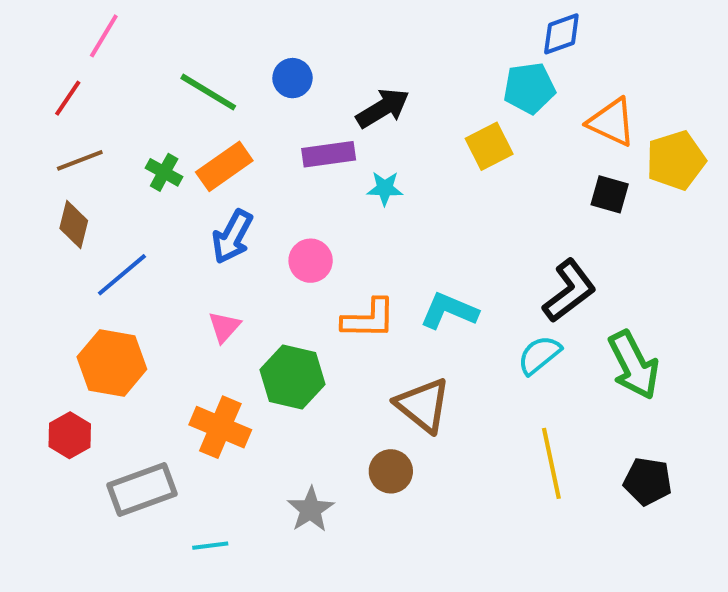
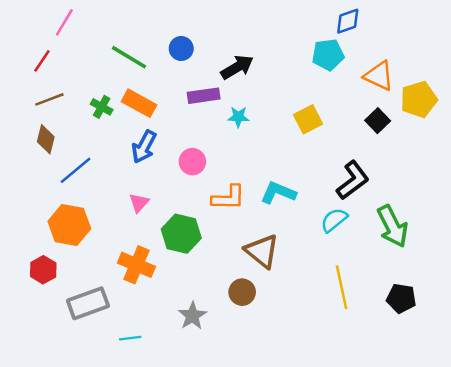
yellow square: (489, 146) -> (308, 119), moved
orange rectangle: (224, 166) -> (139, 103), turned 64
black square: (610, 194) -> (378, 121), turned 30

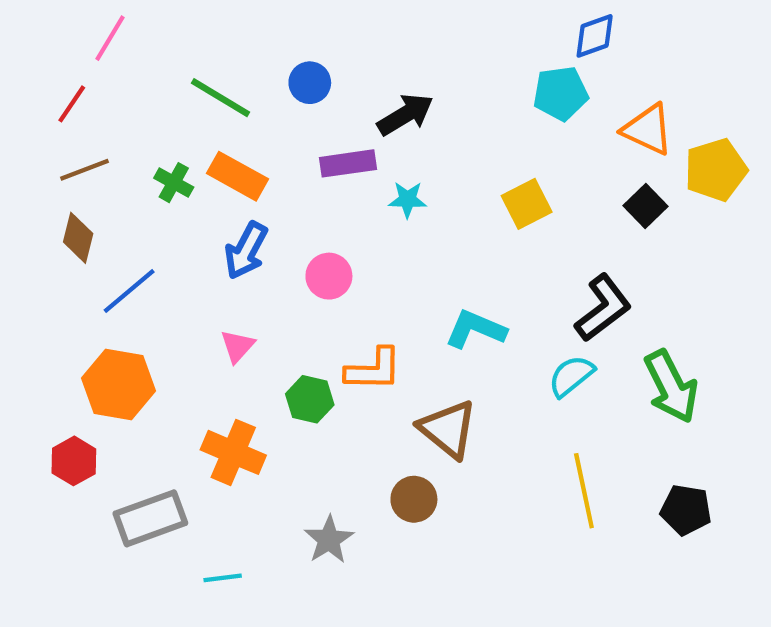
orange L-shape: (228, 198) -> (374, 370), moved
green hexagon: (181, 234) -> (310, 399), size x0.7

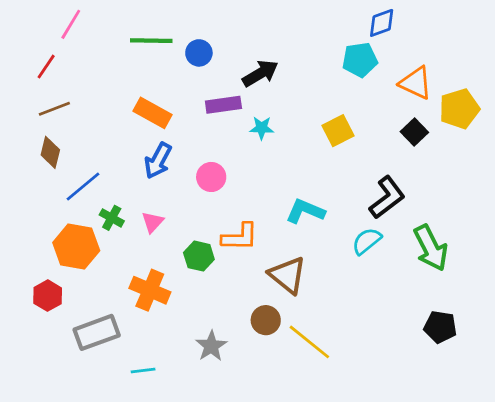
green line: (221, 98) -> (151, 41), moved, turned -30
green cross: (174, 183) -> (112, 218), moved
yellow line: (584, 491) -> (309, 342), moved, turned -39

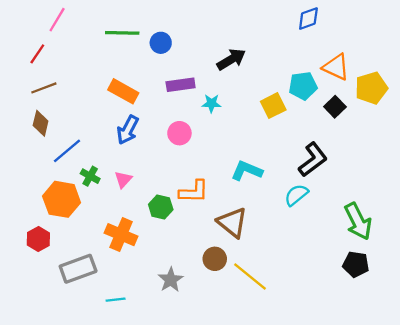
cyan pentagon: (360, 60) -> (303, 86), moved
black arrow: (260, 73) -> (231, 59), moved
pink circle: (211, 177) -> (179, 133), moved
green arrow: (431, 248) -> (358, 221), moved

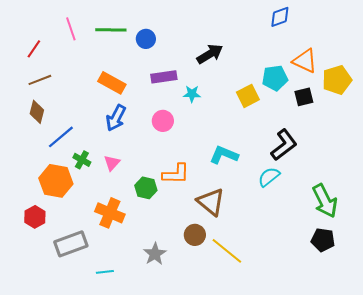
pink line: (57, 20) -> (71, 29), moved, turned -50
black square: (335, 107) -> (304, 97), turned 30

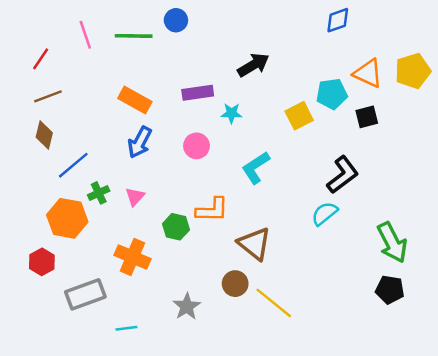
blue circle: (146, 39) -> (176, 20), moved
yellow pentagon: (337, 80) -> (413, 71), moved
cyan L-shape: (224, 155) -> (256, 168), moved, turned -56
green cross: (82, 160) -> (99, 193), turned 36

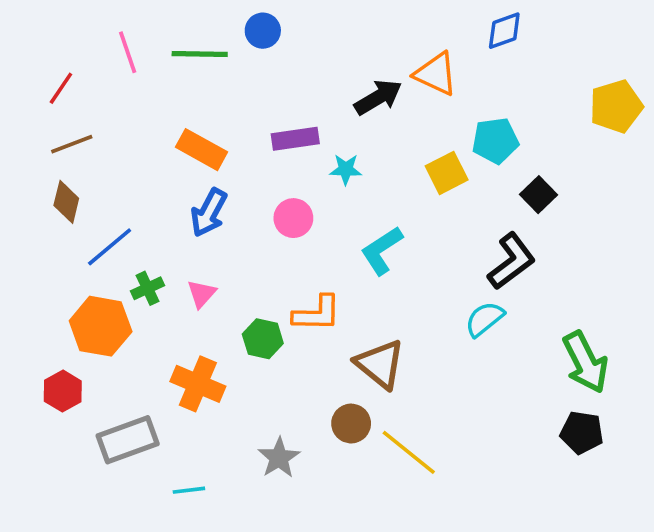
orange triangle: (368, 73) -> (436, 74), moved
black square: (367, 117) -> (539, 195), moved, turned -30

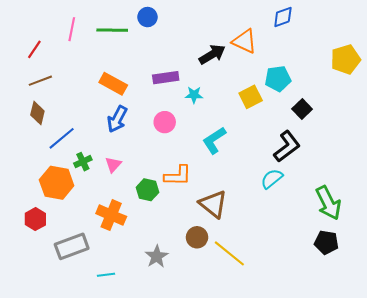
pink line: (128, 52) -> (72, 29), turned 30

